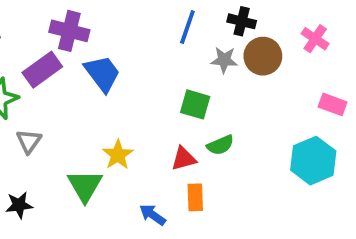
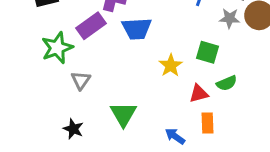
blue trapezoid: (102, 74) -> (137, 29), turned 124
yellow star: (118, 155) -> (171, 65), moved
black star: (19, 205) -> (73, 129), turned 30

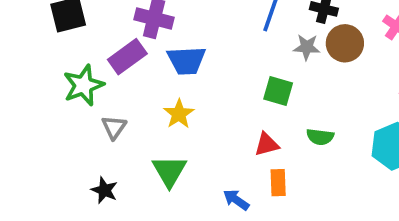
yellow star: (171, 65) -> (179, 114), moved
green semicircle: (227, 83) -> (320, 137), moved, turned 30

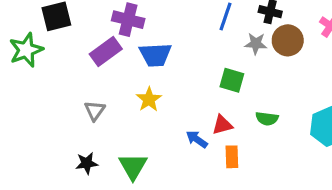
green star: (83, 85) -> (26, 50), moved
green triangle: (169, 171) -> (133, 166), moved
black star: (104, 190) -> (87, 163), turned -30
blue arrow: (236, 200) -> (197, 139), moved

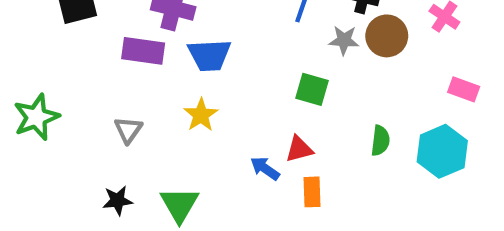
green star: (26, 50) -> (36, 117), moved
purple rectangle: (106, 52) -> (143, 51), turned 44
green semicircle: (267, 119) -> (380, 141), moved, turned -90

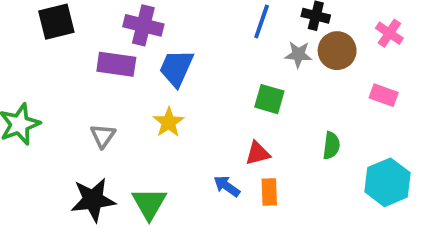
blue trapezoid: (209, 55) -> (176, 68), turned 117
pink rectangle: (464, 89) -> (384, 95), moved
cyan hexagon: (442, 151) -> (387, 182), moved
blue arrow: (265, 168) -> (227, 186), moved
black star: (118, 200) -> (93, 200), size x1.6

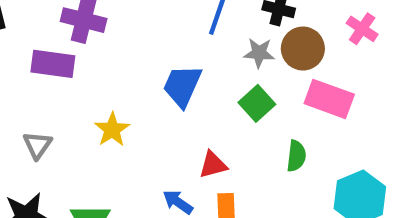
blue trapezoid: (176, 68) -> (182, 86), moved
pink rectangle: (384, 95) -> (329, 99), moved, size x1.5
green square: (269, 99) -> (257, 103), moved, turned 32

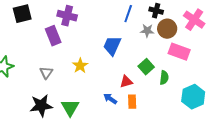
pink cross: (362, 29) -> (194, 20), size x1.5
purple rectangle: (53, 64) -> (53, 36), turned 60
green square: (257, 103) -> (146, 67), moved

